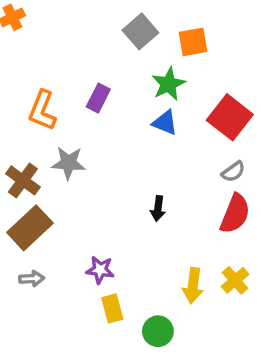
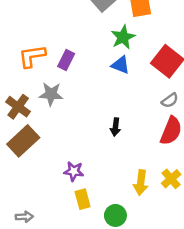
purple rectangle: (98, 98) -> (66, 60), moved
orange L-shape: (42, 110) -> (32, 56), turned 60
gray arrow: (32, 279) -> (24, 217), moved

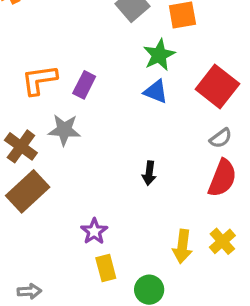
purple star: (74, 171) -> (94, 231), turned 30

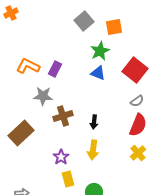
orange L-shape: (39, 80) -> (28, 66), turned 35
brown cross: (21, 146) -> (63, 116), moved, turned 36
yellow cross: (222, 241) -> (138, 153), moved
yellow arrow: (182, 246) -> (93, 150), moved

